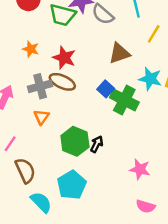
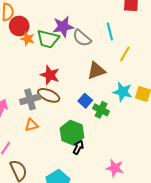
orange star: (31, 49) -> (28, 39), moved
green cross: (124, 100) -> (101, 110), size x0.7
orange triangle: (41, 117) -> (31, 125), turned 40
green hexagon: (75, 141) -> (72, 133), moved

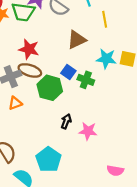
yellow line: (125, 54) -> (105, 19), turned -35
green hexagon: (72, 133) -> (50, 88), moved
pink star: (115, 168) -> (88, 131), moved

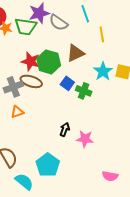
cyan star: (106, 59) -> (103, 71), turned 30
green hexagon: (50, 88) -> (49, 62), moved

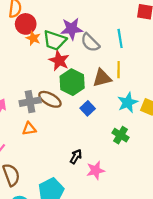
yellow line: (102, 34) -> (119, 70), moved
red star: (31, 61) -> (59, 61), moved
green cross: (84, 91) -> (120, 135), moved
pink star: (85, 139) -> (96, 170), turned -30

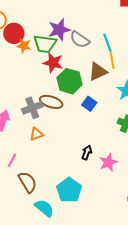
cyan line: (120, 38) -> (107, 43), moved

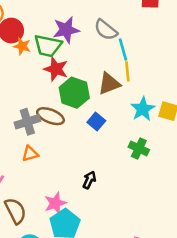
gray semicircle: (80, 40) -> (106, 30), moved
pink star: (108, 162) -> (55, 203), moved

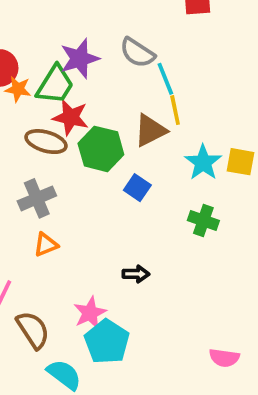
green trapezoid: (48, 46) -> (55, 85), turned -64
brown ellipse: (51, 116) -> (46, 142), moved
black arrow: (89, 180) -> (136, 274), turned 72

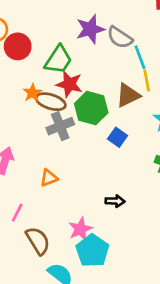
purple star: (80, 59) -> (90, 29), moved
orange star: (18, 89) -> (32, 93), moved, turned 30
gray cross: (37, 198) -> (60, 126), moved

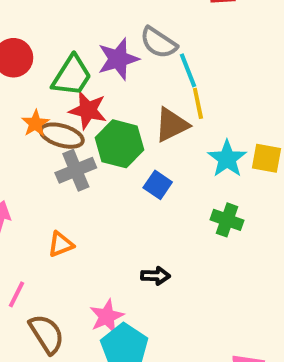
purple star: (90, 29) -> (118, 59), moved

